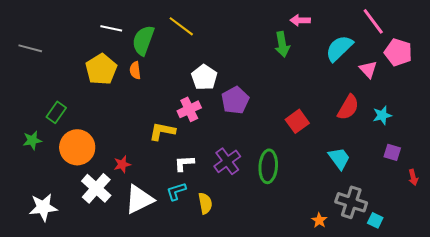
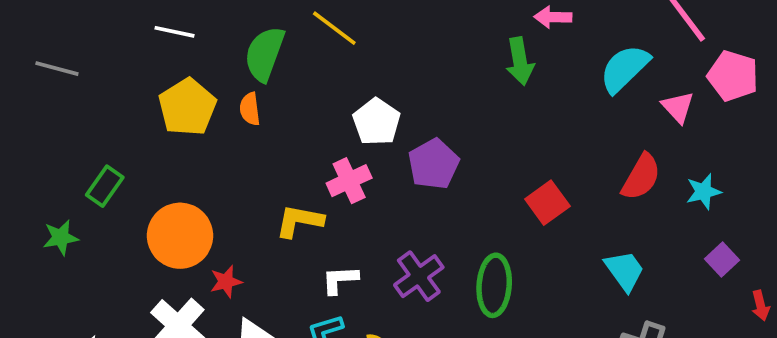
white line: (111, 28) -> (175, 32), moved
orange circle: (77, 147) -> (180, 236), moved
purple square: (392, 152) -> (722, 260), turned 30

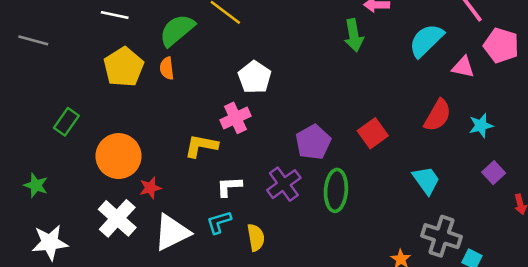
green semicircle: (265, 54) -> (177, 30), turned 30
pink triangle: (678, 107) -> (463, 67), turned -35
purple pentagon: (434, 164) -> (313, 142), moved
green star: (61, 238) -> (36, 185), moved, turned 30

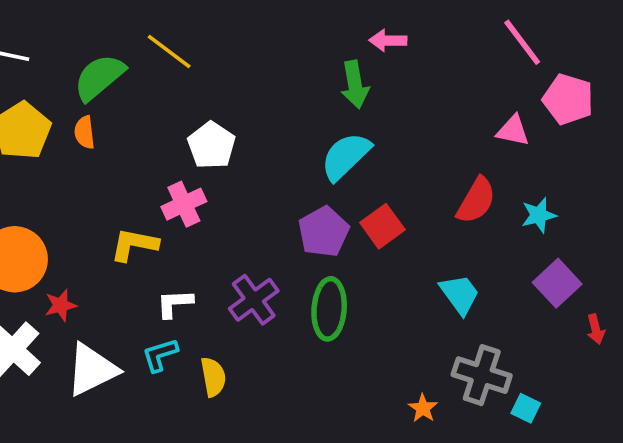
cyan semicircle: (426, 40) -> (346, 156), moved
purple pentagon: (313, 142) -> (324, 232), moved
purple square: (494, 173) -> (557, 283), size x1.4

